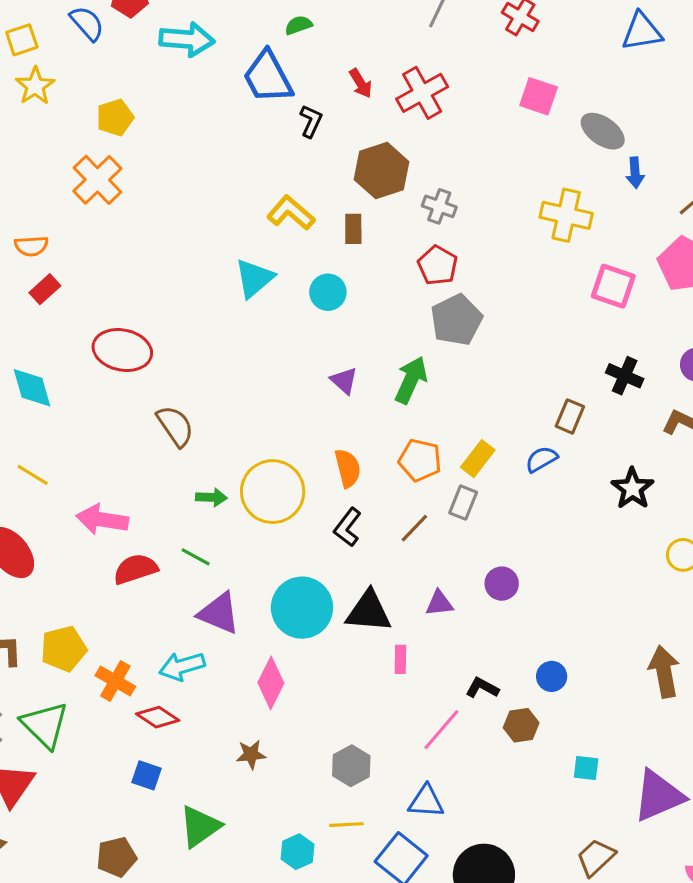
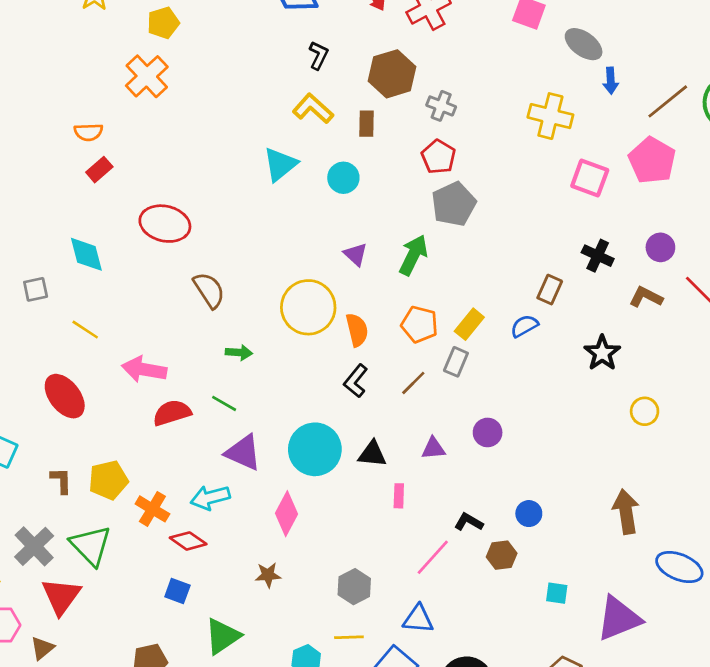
black L-shape: (311, 121) -> (319, 55), moved
yellow circle: (273, 492) -> (308, 307), moved
black triangle: (369, 612) -> (372, 454), size x0.7

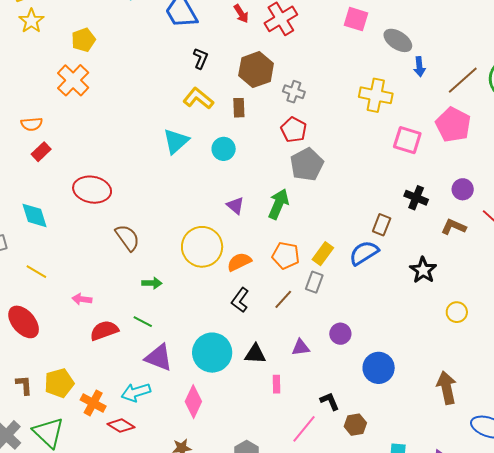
blue semicircle: (524, 326) -> (364, 253), size x1.4
orange semicircle: (357, 330) -> (239, 262), turned -100
pink arrow: (144, 369) -> (82, 299), size x0.6
blue circle: (529, 514) -> (379, 368), moved, size x1.6
black L-shape: (469, 522) -> (330, 401), turned 40

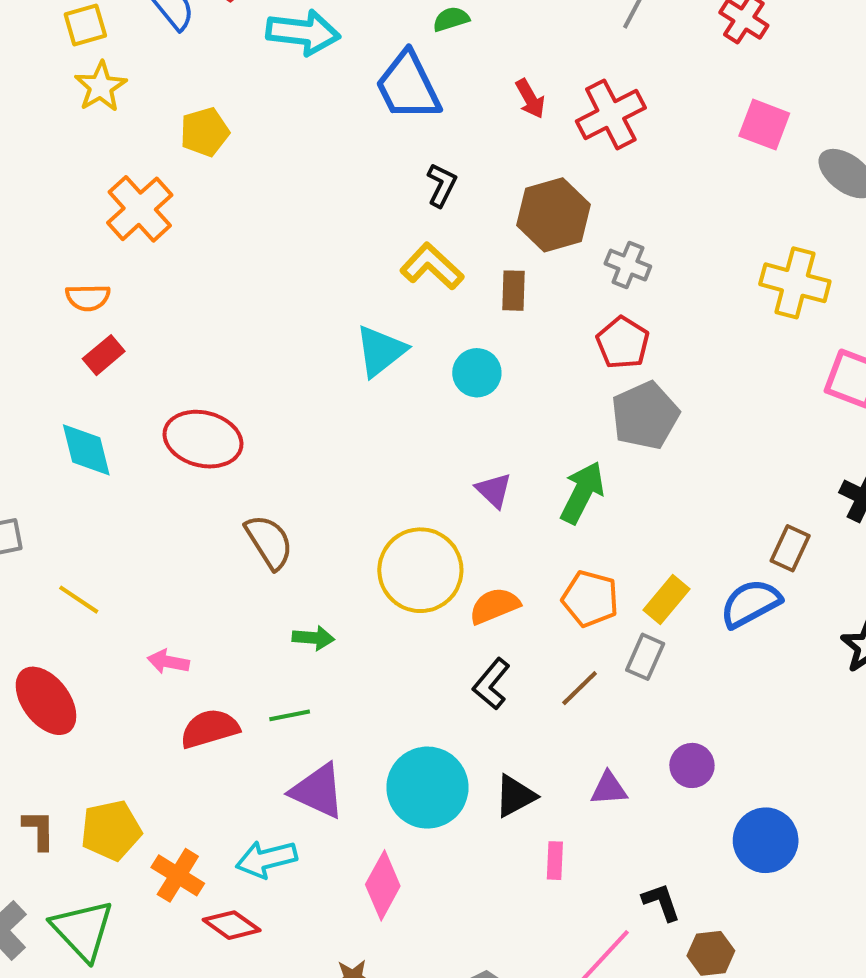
orange cross: (73, 80) -> (140, 209), moved
cyan diamond: (35, 215) -> (86, 450), moved
green line: (143, 322) -> (290, 715), turned -42
black triangle: (255, 354) -> (515, 796), turned -35

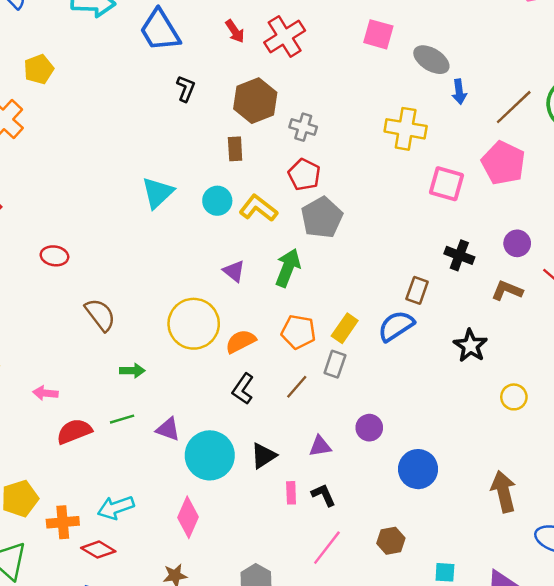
yellow L-shape: (432, 266) -> (258, 208), moved
red ellipse: (203, 439) -> (54, 256), size x0.6
purple triangle: (318, 791) -> (168, 429), moved, size x0.7
orange cross: (178, 875) -> (63, 522), turned -32
black L-shape: (661, 902) -> (324, 495), moved

